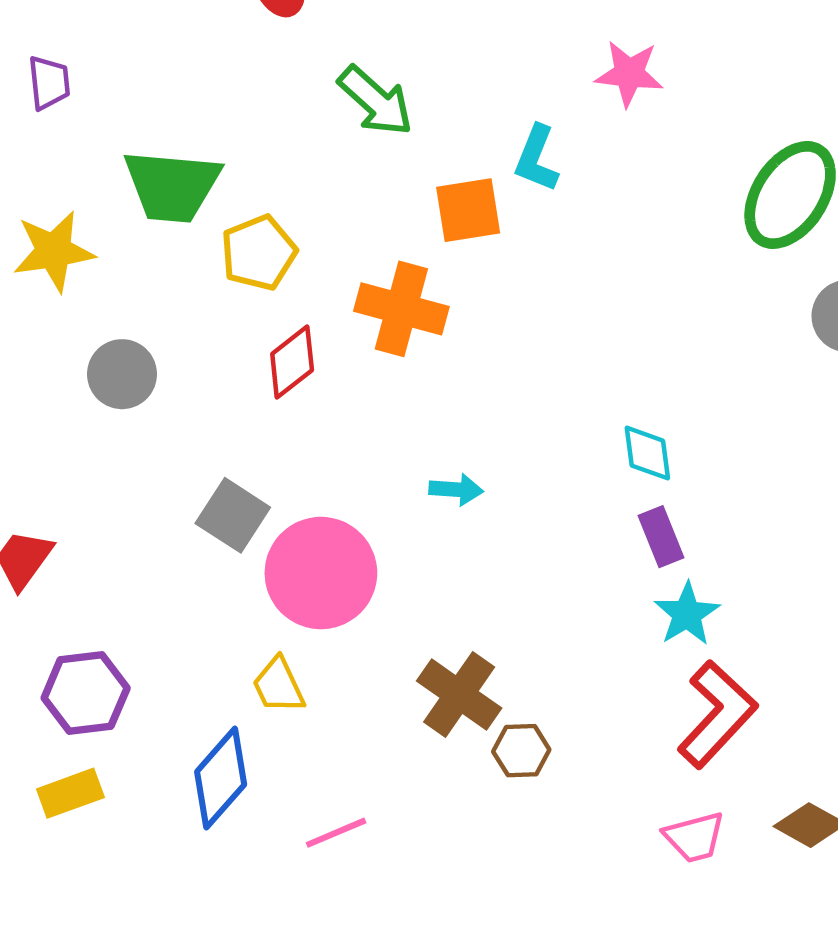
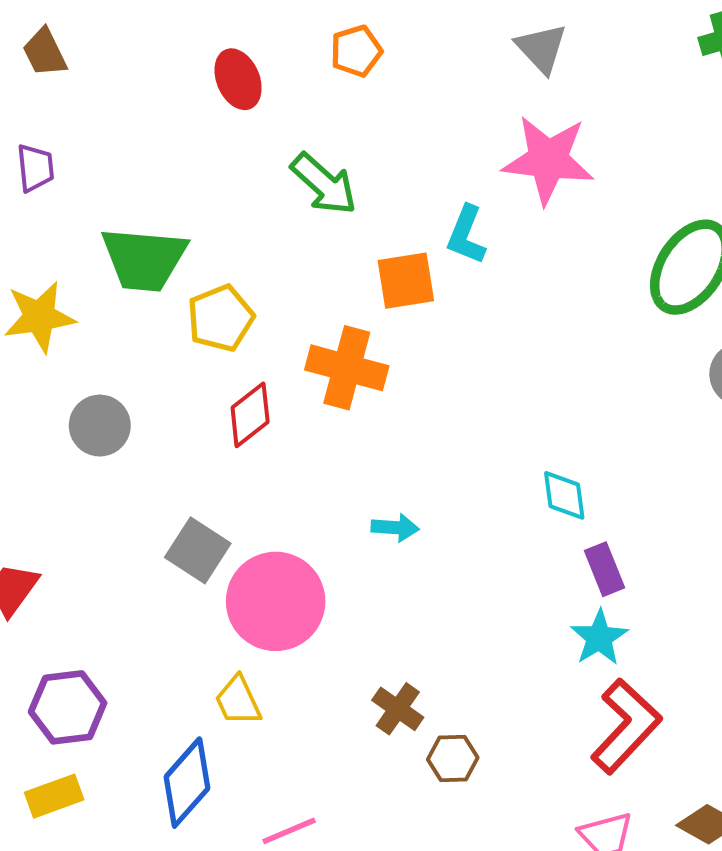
pink star: (629, 74) -> (548, 160), size x1.5
purple rectangle: (661, 537) -> (604, 569), moved
brown cross: (459, 694) -> (398, 709), size x0.7

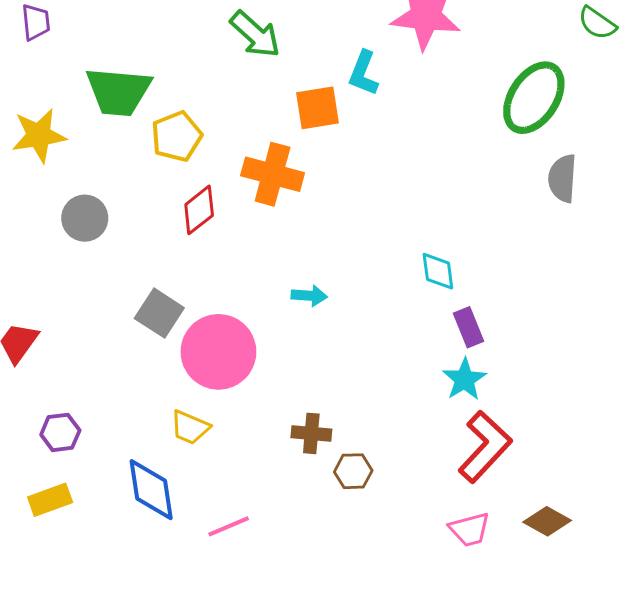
yellow trapezoid: (238, 701) -> (190, 427), turned -42
purple hexagon: (68, 707) -> (60, 432), size x0.7
brown cross: (398, 709) -> (311, 433), turned -30
blue diamond: (187, 783) -> (151, 490), turned -50

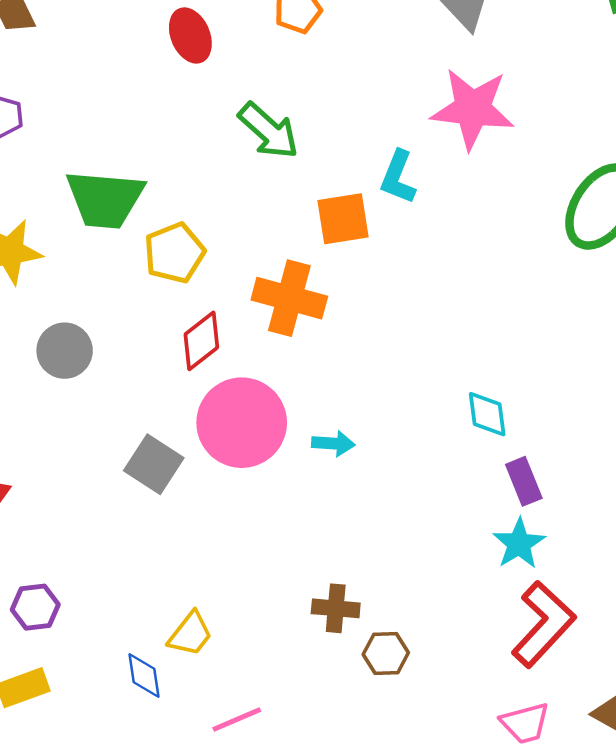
pink circle: (218, 352) -> (242, 423), moved
yellow trapezoid: (190, 427) -> (190, 634), moved, turned -75
blue diamond: (151, 490) -> (144, 676), size x0.6

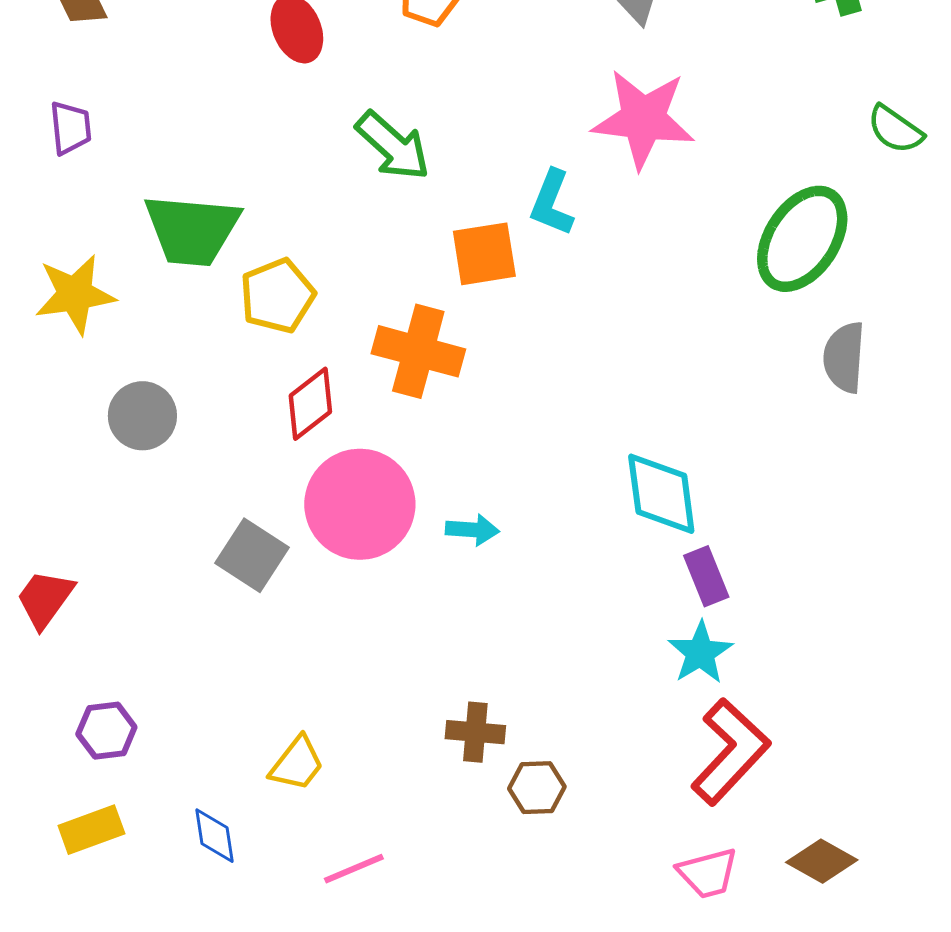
cyan diamond: (487, 414) -> (661, 494), size x1.5
blue diamond: (144, 676) -> (214, 836), moved

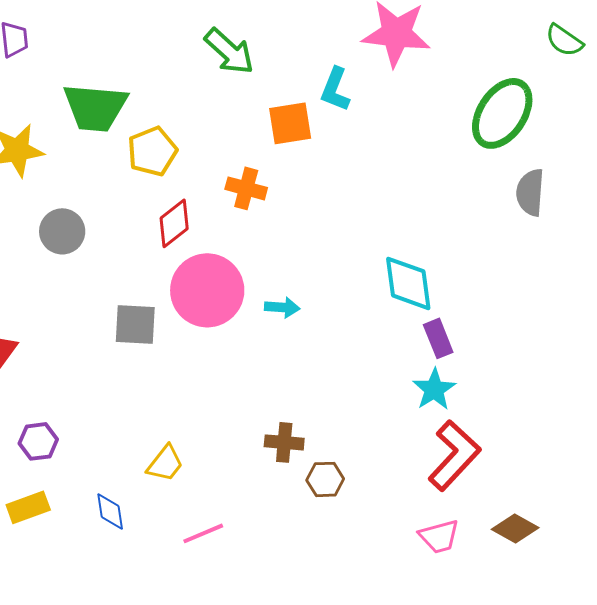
orange cross: (418, 351) -> (246, 188), size x0.7
gray square: (252, 555) -> (135, 324), turned -30

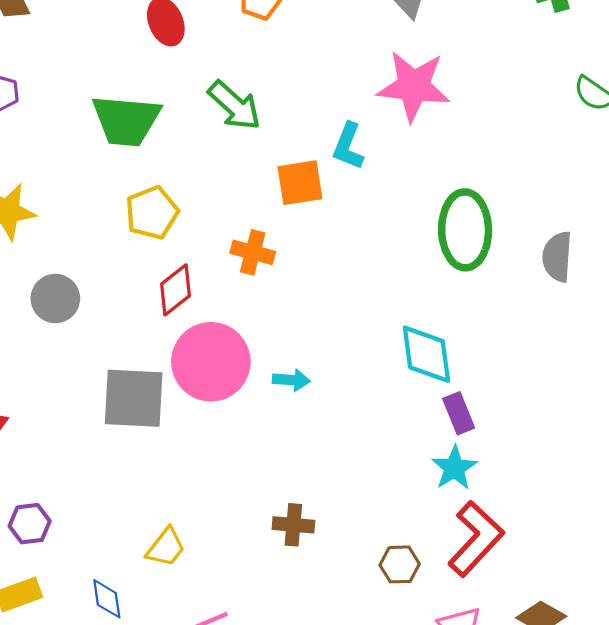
green trapezoid: (95, 107) -> (126, 120), moved
green ellipse: (502, 113) -> (465, 230), moved, turned -34
gray square: (135, 324) -> (134, 398), size x1.4
brown hexagon: (325, 479) -> (400, 564), moved

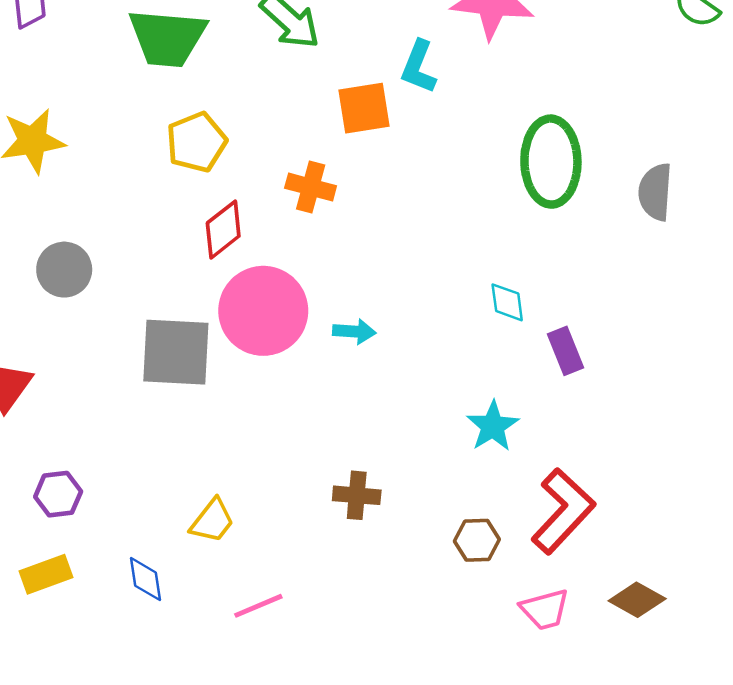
gray circle: (55, 298) -> (64, 270), moved
cyan diamond: (426, 354) -> (507, 302), size x0.6
purple rectangle: (459, 413) -> (565, 351), moved
cyan star: (454, 468) -> (493, 426), moved

